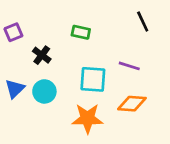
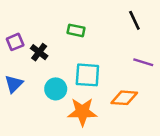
purple square: (13, 32) -> (15, 42), moved
purple line: (129, 66) -> (143, 62), moved
cyan circle: (44, 91) -> (56, 89), moved

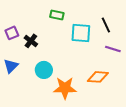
black line: (134, 20) -> (106, 25), moved
green rectangle: (76, 30) -> (57, 15), moved
cyan square: (87, 75) -> (81, 33), moved

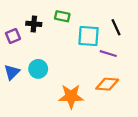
black cross: (31, 41) -> (34, 24), moved, turned -32
purple line: (113, 49) -> (108, 54), moved
cyan circle: (44, 70) -> (38, 69), moved

